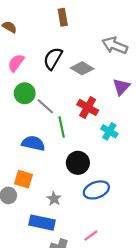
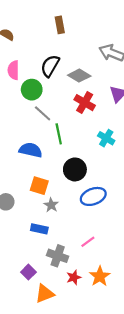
pink semicircle: (16, 63) -> (13, 70), turned -36
green circle: (25, 93) -> (32, 90), moved
red cross: (88, 107) -> (85, 103), moved
orange square: (24, 179) -> (39, 186), moved
blue rectangle: (42, 223) -> (39, 229), size x0.7

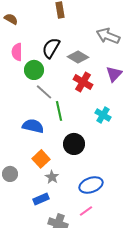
orange square: (39, 186) -> (41, 159), turned 30
blue ellipse: (93, 196) -> (91, 185), moved
blue rectangle: (39, 229) -> (41, 199), turned -35

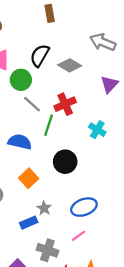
red cross: (83, 82) -> (65, 104), moved, turned 36
green line: (59, 111) -> (49, 125), turned 30
gray star: (52, 177) -> (44, 208), moved

